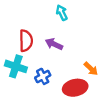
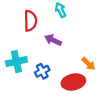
red semicircle: (26, 41) -> (30, 21), moved
cyan cross: (16, 66) -> (16, 62), turned -30

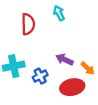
purple arrow: (53, 40) -> (64, 59), moved

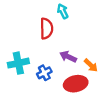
red semicircle: (28, 24) -> (46, 29), moved

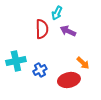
cyan arrow: (63, 11) -> (57, 13), turned -128
purple arrow: (68, 57) -> (68, 31), moved

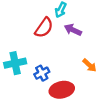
red semicircle: (42, 29) -> (44, 28), turned 36
red ellipse: (69, 80) -> (62, 90), moved

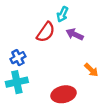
cyan cross: (15, 63) -> (17, 82), moved
blue cross: (42, 73) -> (18, 58), moved

